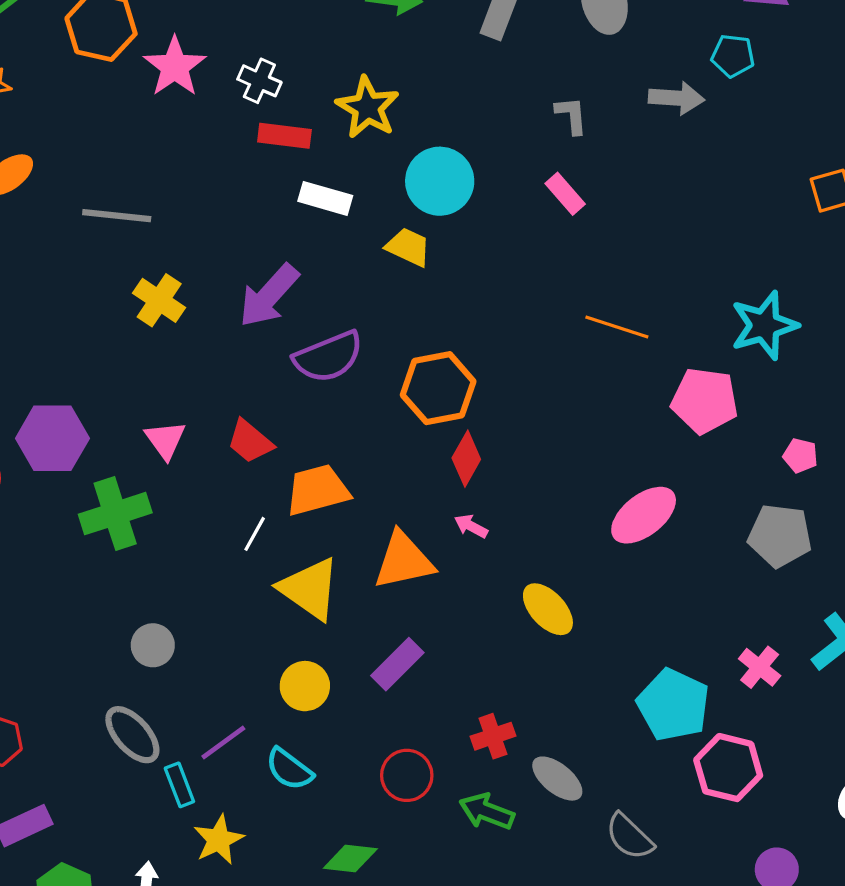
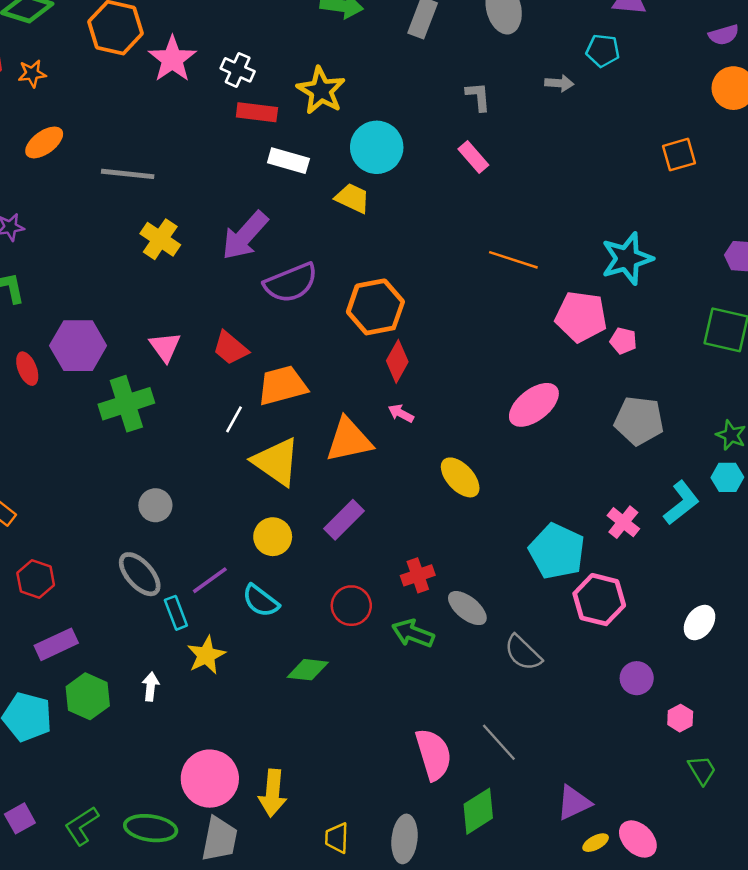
gray arrow: (676, 98) -> (559, 83), size x0.7
pink pentagon: (800, 456) -> (623, 341), moved

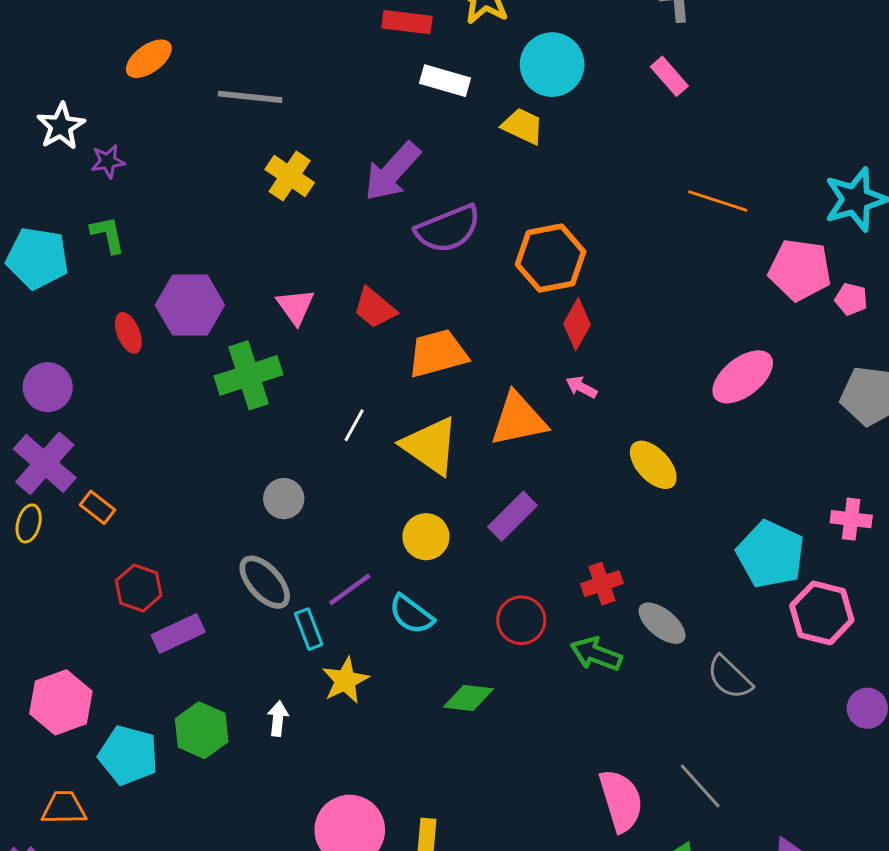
white line: (234, 419) -> (354, 425), moved
pink cross: (623, 522) -> (851, 519), turned -32
purple rectangle: (56, 644) -> (178, 633), moved

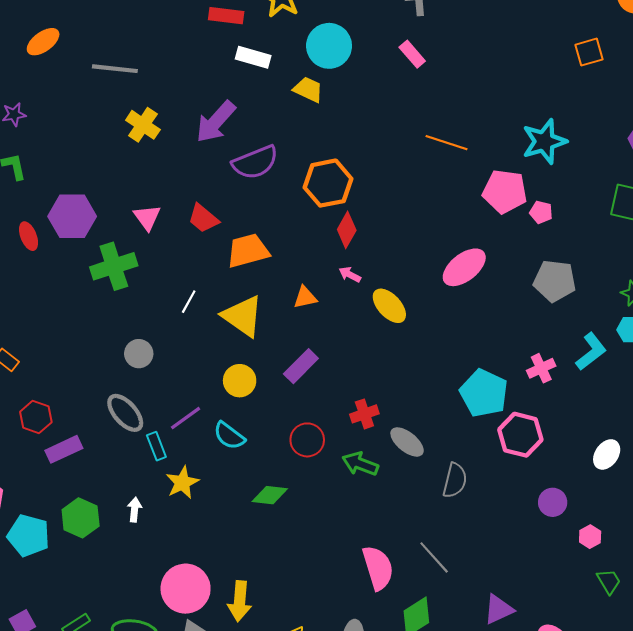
orange triangle: (518, 419) -> (305, 297), size x0.6
yellow ellipse: (653, 465) -> (389, 306), moved
pink cross: (851, 519) -> (541, 368), turned -32
gray semicircle: (729, 677) -> (455, 480), turned -120

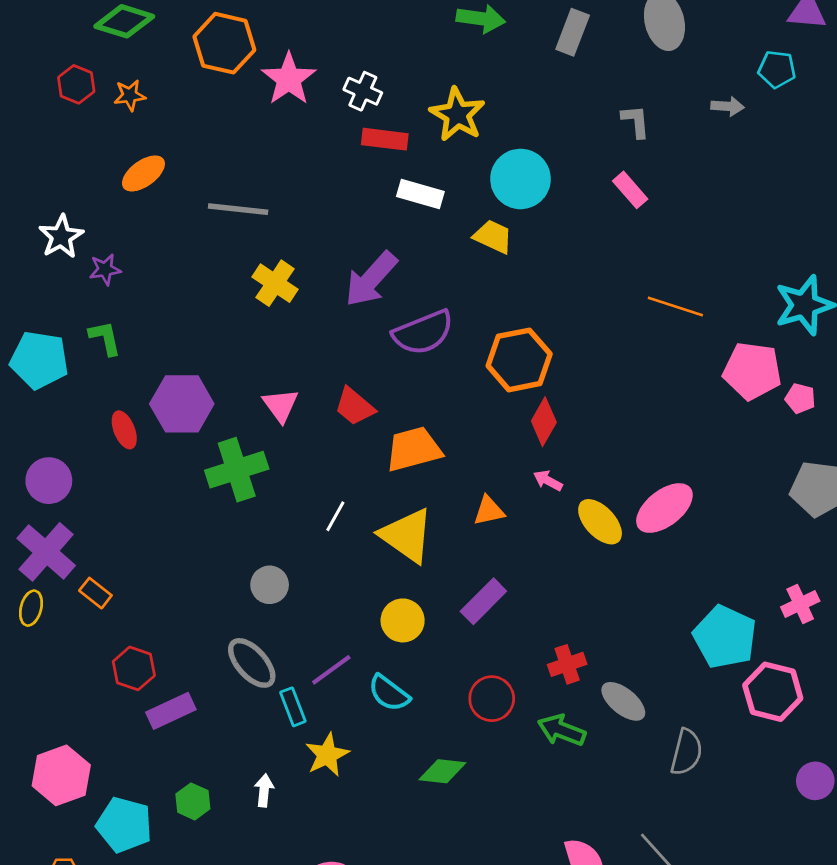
pink ellipse: (464, 267) -> (664, 508), moved
green hexagon: (81, 518) -> (193, 801), size x0.7

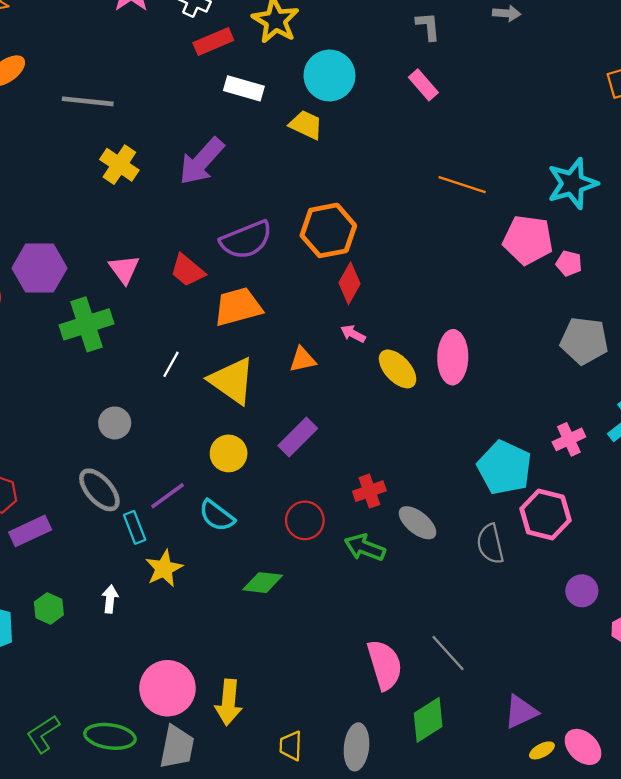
red rectangle: (385, 139) -> (213, 41), turned -30
purple semicircle: (423, 333) -> (246, 240), moved
pink ellipse: (664, 508) -> (453, 357), turned -51
gray semicircle: (686, 752) -> (490, 544), moved, turned 153

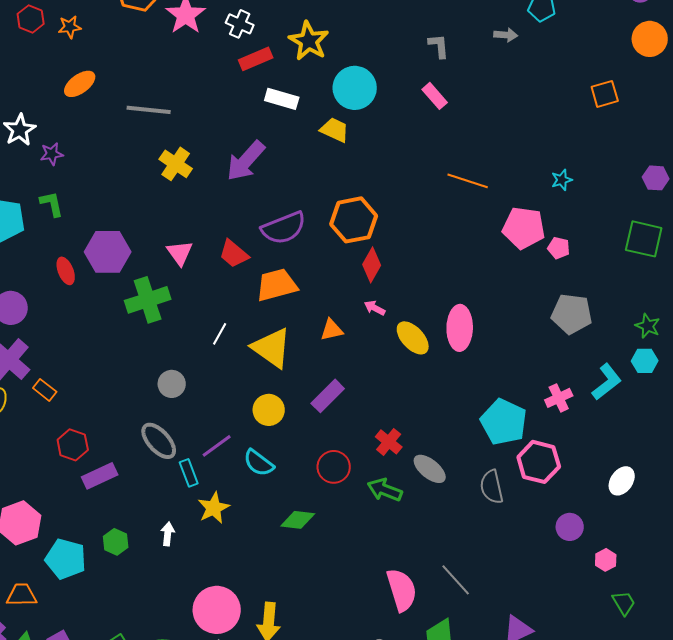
cyan star: (572, 183) -> (562, 180), size x0.5
red cross: (369, 491) -> (389, 442), turned -32

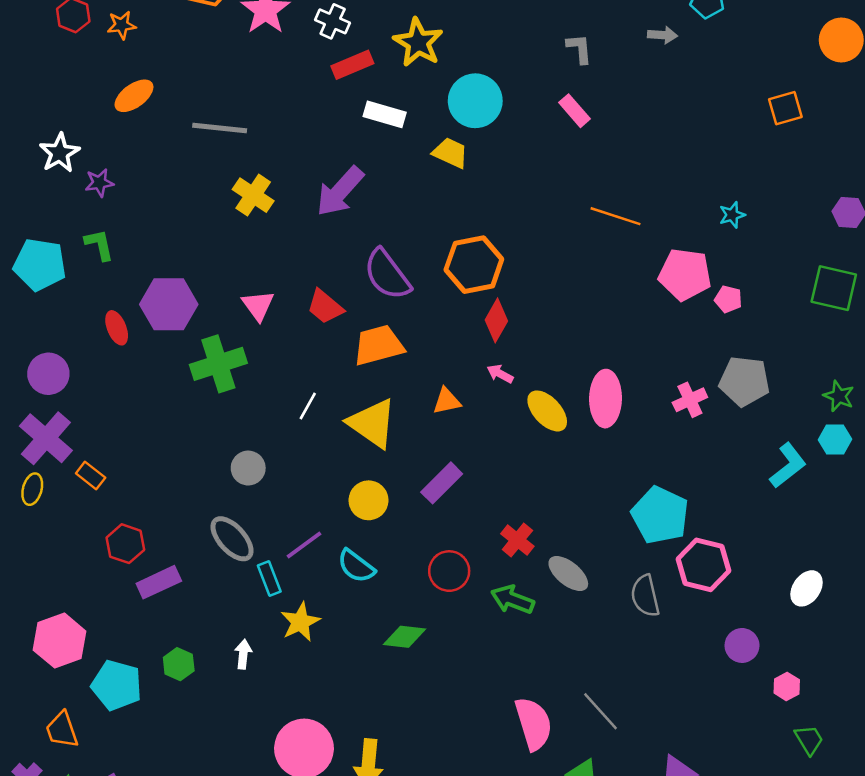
purple semicircle: (284, 228) -> (387, 274), turned 75
pink cross: (559, 398) -> (690, 400), moved
orange trapezoid: (22, 595) -> (62, 730), turned -108

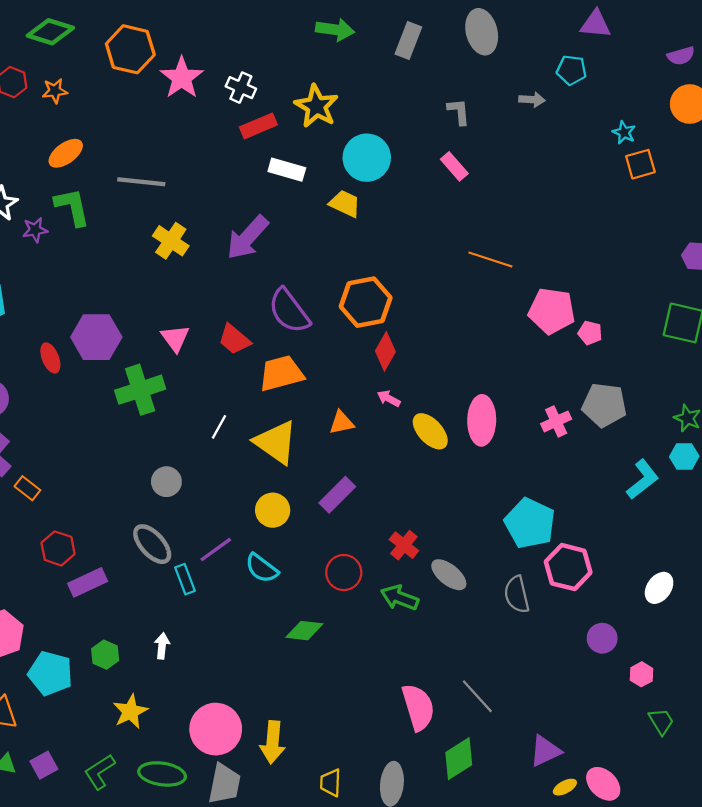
cyan star: (732, 215) -> (624, 132), moved, turned -30
green L-shape: (99, 245) -> (72, 207), moved, size x1.4
yellow star: (300, 622) -> (130, 712), moved

